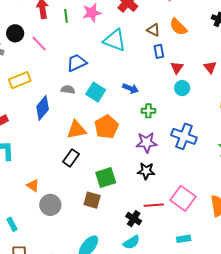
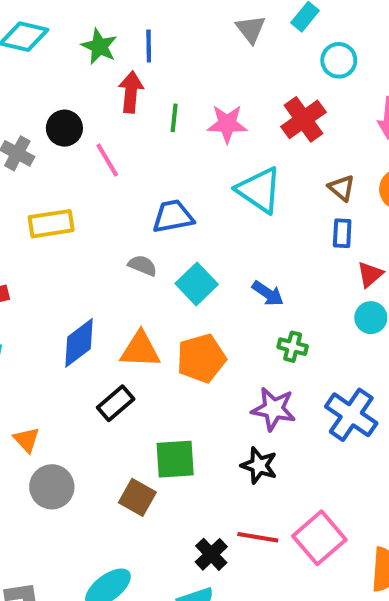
blue diamond: (43, 108) -> (79, 343), moved

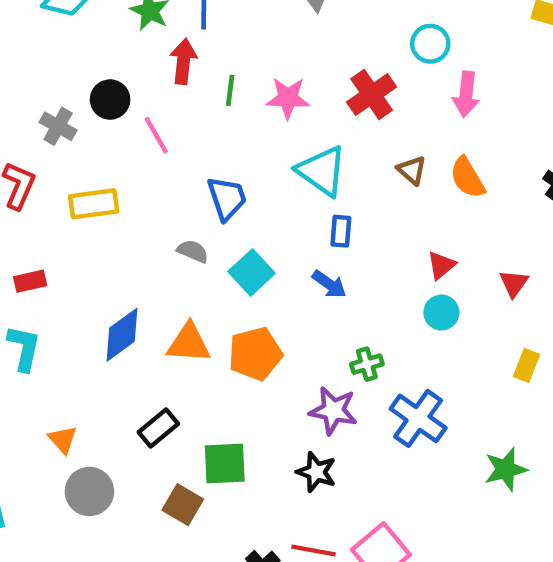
cyan circle: (339, 60) -> (430, 44), moved
blue trapezoid: (173, 216) -> (227, 198), turned 81
blue rectangle: (342, 233) -> (341, 231), moved
green cross: (293, 347) -> (367, 364), moved, turned -32
black rectangle: (116, 403) -> (158, 428), moved

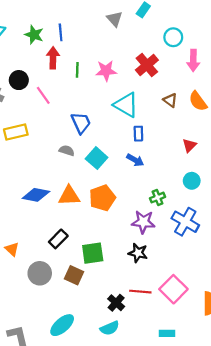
cyan circle: (441, 313) -> (192, 181), moved
blue diamond: (122, 335) -> (36, 195), turned 52
gray circle: (89, 491) -> (40, 273), moved

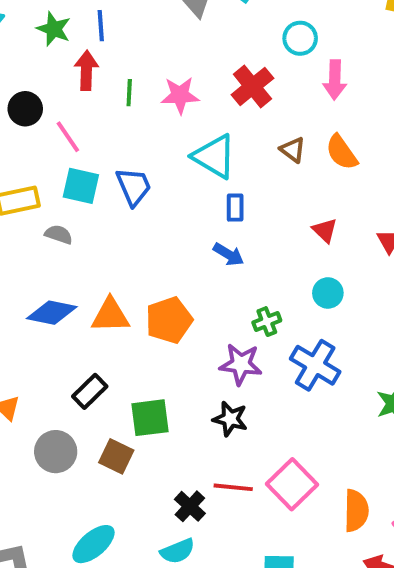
red triangle: (189, 145) -> (325, 230), turned -32
gray semicircle: (67, 151) -> (59, 234), moved
cyan square: (97, 158) -> (81, 186), moved, turned -30

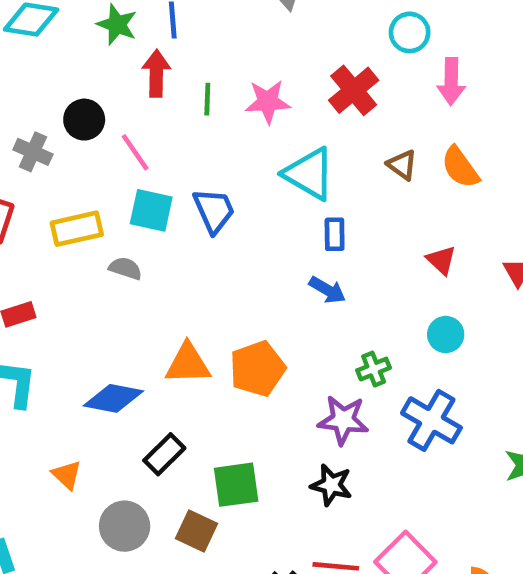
blue diamond: (52, 313) -> (113, 398), moved

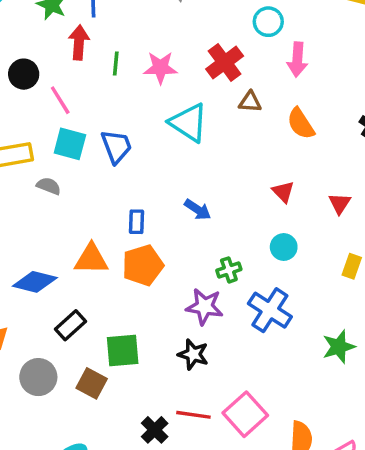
brown triangle: (402, 165) -> (250, 102), moved, turned -35
blue rectangle: (335, 234) -> (137, 222), moved

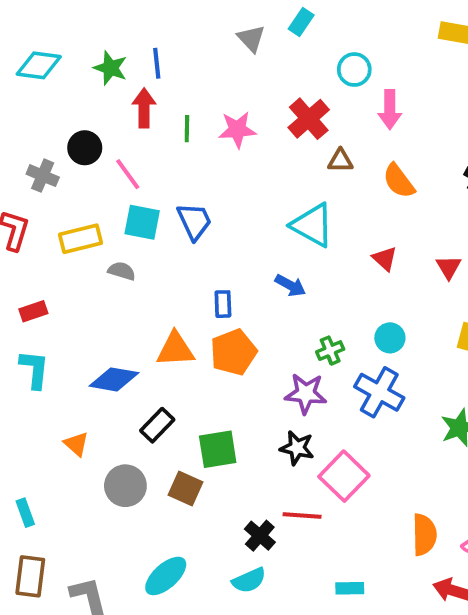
cyan triangle: (189, 123) -> (312, 225), moved
cyan circle: (284, 247) -> (390, 338), moved
pink square: (245, 414) -> (344, 476), moved

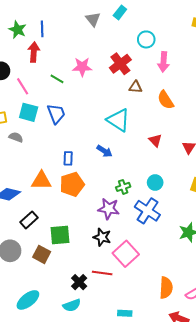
green line: (187, 129) -> (57, 79), moved, turned -64

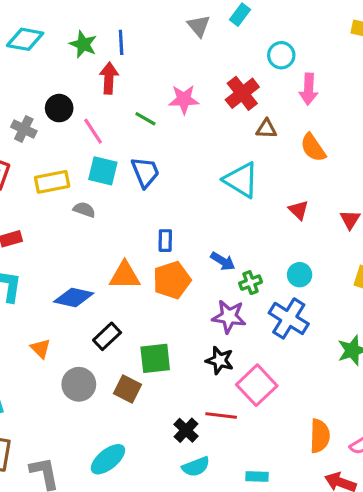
blue arrow: (104, 151) -> (223, 261), moved
cyan semicircle: (72, 305) -> (196, 467), moved

